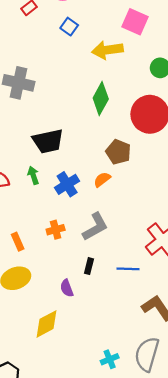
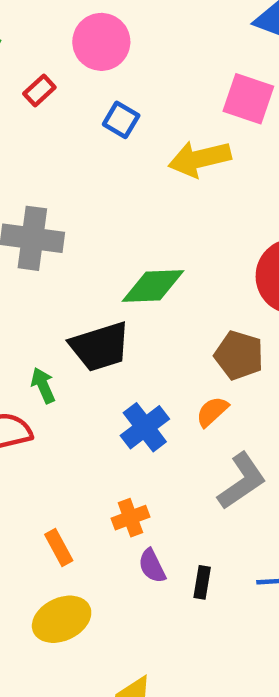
green diamond: (101, 98) -> (153, 286), moved, turned 64
green arrow: (33, 175) -> (43, 385), moved
gray L-shape: (95, 227) -> (242, 481), moved
purple semicircle: (67, 288) -> (152, 566), moved

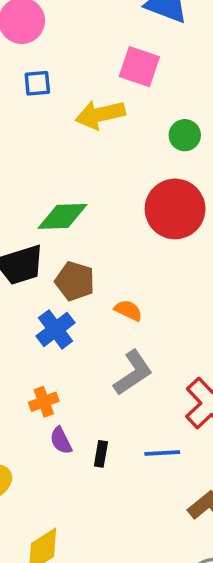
blue square: (121, 120) -> (37, 83), turned -36
brown pentagon: (239, 355) -> (75, 281), moved
orange semicircle: (212, 412) -> (128, 310), moved, turned 68

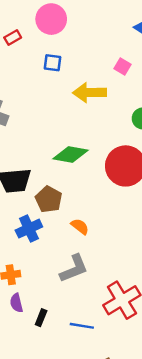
pink square: (139, 67) -> (122, 67), size x0.6
green diamond: (62, 216) -> (70, 155), moved

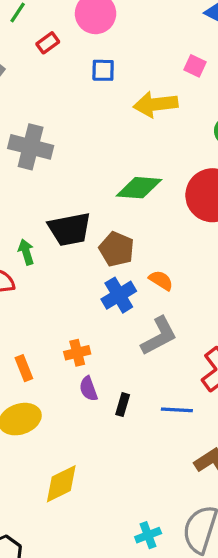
blue cross: (29, 229) -> (119, 295), moved

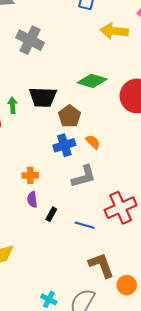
cyan cross: (148, 535) -> (49, 299), turned 35

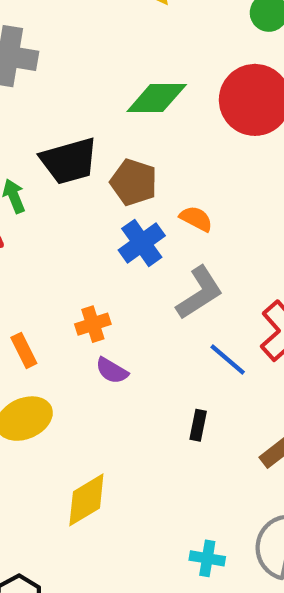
purple semicircle: (32, 199) -> (112, 371), turned -35
black rectangle: (51, 214) -> (198, 425), moved
blue line: (85, 225) -> (228, 359), moved, turned 42

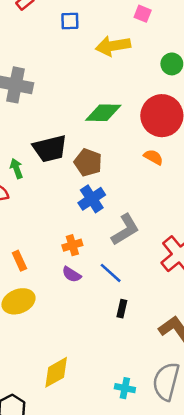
orange semicircle: (196, 219) -> (153, 157), moved
orange cross: (93, 324) -> (72, 245), moved
blue line: (228, 359) -> (111, 273), moved
yellow diamond: (86, 500) -> (56, 372), moved

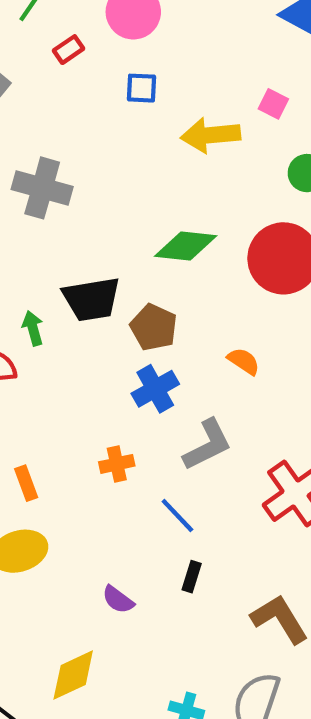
pink square: (143, 14) -> (273, 104), moved
orange semicircle: (153, 157) -> (244, 361), moved
purple semicircle: (72, 274) -> (118, 600), moved

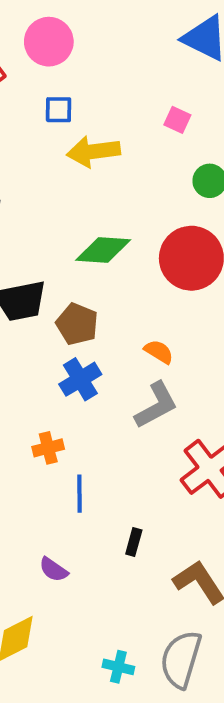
yellow arrow: (211, 135) -> (93, 152), moved
gray L-shape: (207, 445) -> (156, 405), moved
blue line: (177, 515) -> (79, 494), moved, turned 45
black rectangle: (192, 577) -> (134, 542), moved

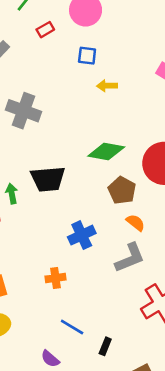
yellow arrow: (93, 152) -> (107, 86), size x0.6
brown pentagon: (77, 324) -> (122, 190), moved
blue line: (79, 494) -> (72, 327), moved, turned -65

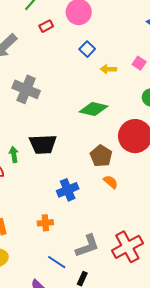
blue square: (87, 56) -> (87, 49), moved, turned 35
yellow arrow: (107, 86) -> (108, 69), moved
green diamond: (106, 152) -> (94, 109), moved
gray L-shape: (130, 258) -> (87, 246), moved

